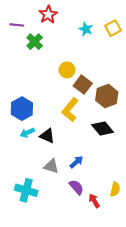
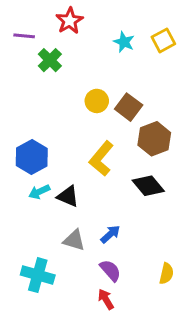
brown square: (83, 85) -> (129, 107), moved
red arrow: (94, 201) -> (106, 299), moved

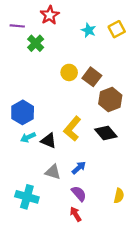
yellow L-shape: (101, 158) -> (72, 129), moved

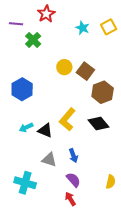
blue hexagon: (23, 112) -> (22, 89), moved
blue arrow: (79, 168) -> (73, 156), turned 112

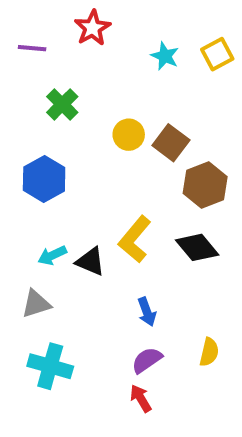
green cross: (33, 40) -> (62, 104), moved
gray triangle: (49, 160) -> (36, 304), moved, turned -35
purple semicircle: (73, 180) -> (147, 360), turned -84
yellow semicircle: (111, 182) -> (209, 352), moved

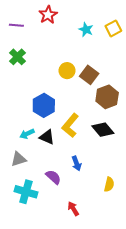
green cross: (62, 104) -> (17, 57), moved
blue hexagon: (44, 179) -> (44, 105), moved
purple semicircle: (147, 360) -> (53, 177), moved, turned 77

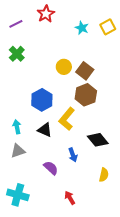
purple line: (16, 25) -> (16, 24), turned -32
brown hexagon: (107, 97) -> (86, 95), moved
black diamond: (103, 130) -> (98, 140), moved
cyan arrow: (27, 134) -> (17, 127), moved, turned 104
cyan cross: (26, 192) -> (18, 195), moved

